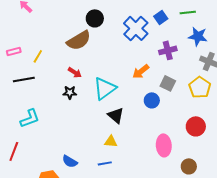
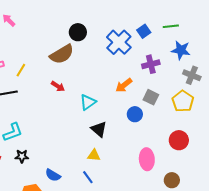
cyan triangle: (105, 88) -> (88, 102), size x0.7
black star: (70, 92) -> (22, 156), moved
blue line: (105, 163) -> (88, 177), turned 64

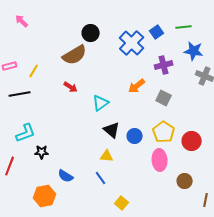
yellow pentagon: (183, 101) -> (164, 132), moved
blue circle: (135, 114) -> (135, 136), moved
black star: (22, 156) -> (42, 152), moved

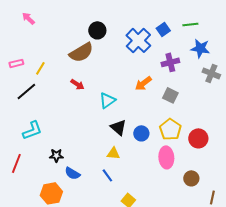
black line: (20, 94) -> (26, 91), turned -30
black star: (42, 152) -> (56, 155), moved

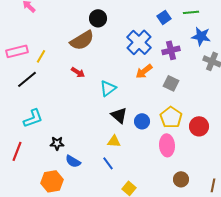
blue cross: (138, 40) -> (139, 42), moved
pink rectangle: (16, 63) -> (17, 51), size x1.5
brown circle: (191, 178) -> (181, 179), moved

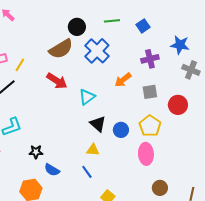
green line: (191, 12) -> (112, 21), moved
blue cross: (139, 42) -> (97, 51), moved
red arrow: (78, 72) -> (57, 81), size x1.5
gray square: (171, 83) -> (150, 92), turned -35
red circle: (199, 126) -> (178, 105), moved

